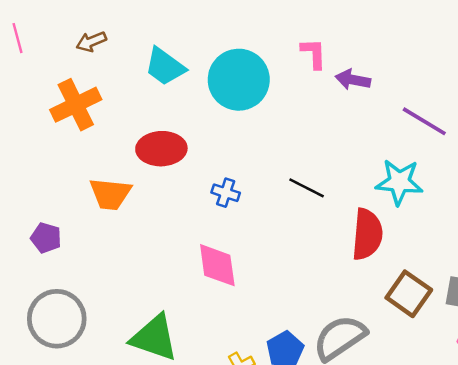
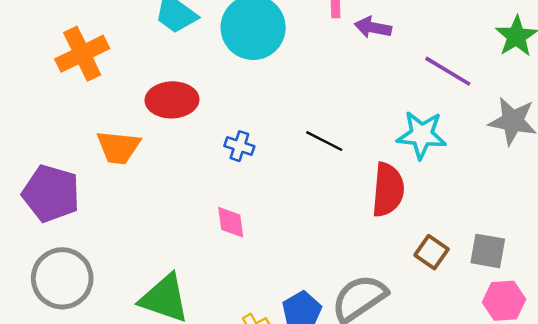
purple pentagon: (46, 238) -> (51, 193), size x1.8
pink diamond: (217, 265) -> (231, 222), size x0.7
brown square: (409, 294) -> (432, 252), size x0.7

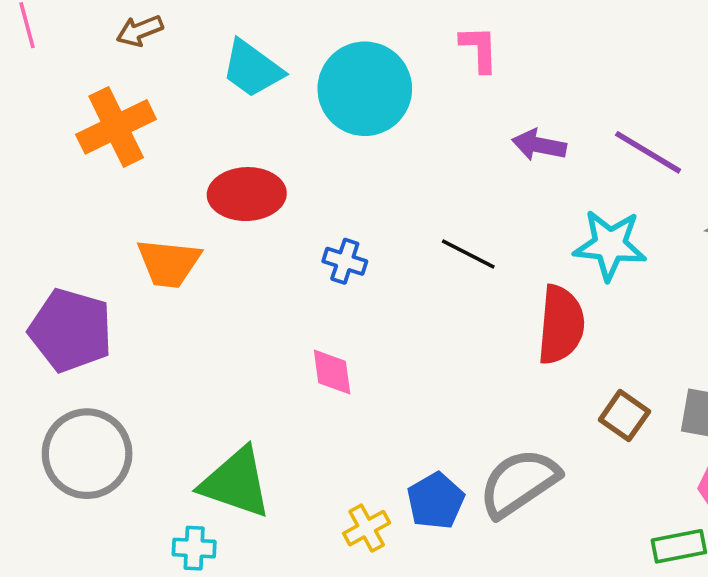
purple arrow: (373, 28) -> (539, 145), moved

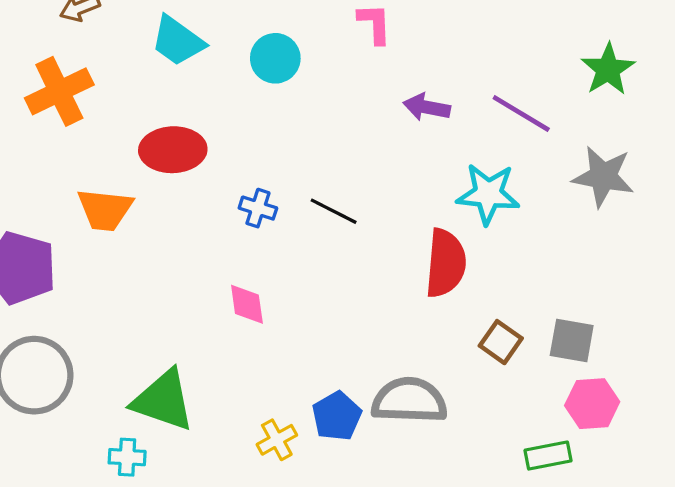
cyan circle: (365, 89) -> (275, 58), size x0.6
black line: (468, 254) -> (334, 211), moved
gray semicircle: (519, 483) -> (409, 400), turned 36

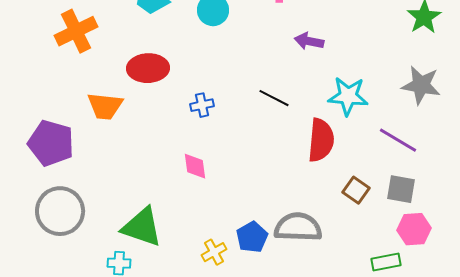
purple line: (521, 113) -> (398, 140), moved
blue cross: (258, 208) -> (202, 105), turned -30
black line: (334, 211) -> (274, 98), moved

